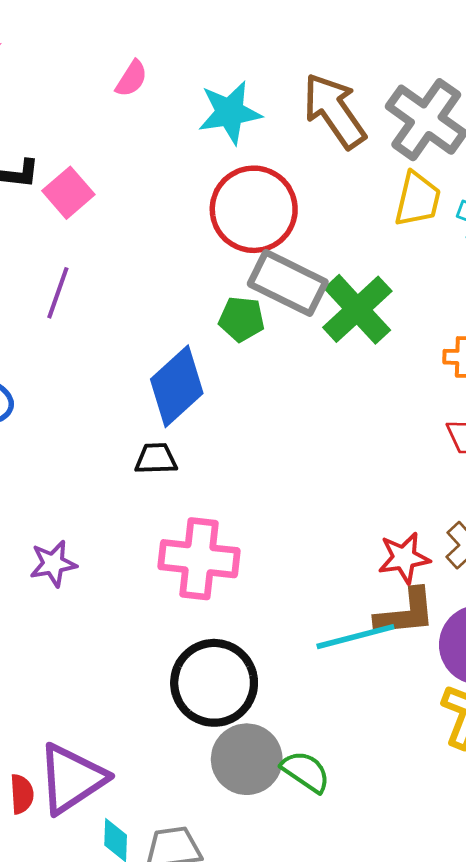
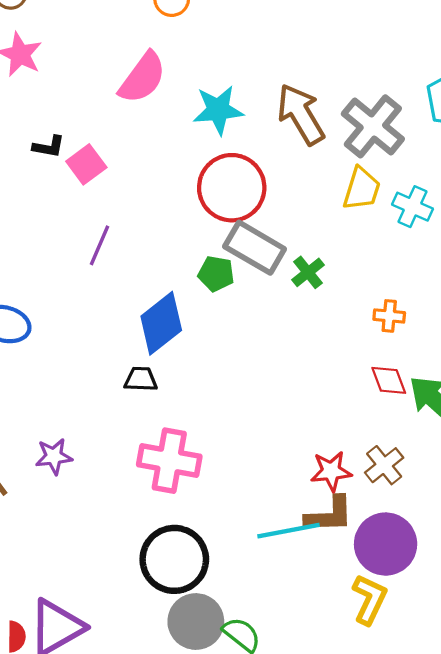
pink semicircle: (132, 79) -> (142, 78), size x1.8
purple line: (58, 293) -> (100, 245), moved
green cross: (357, 309) -> (308, 272), size x0.6

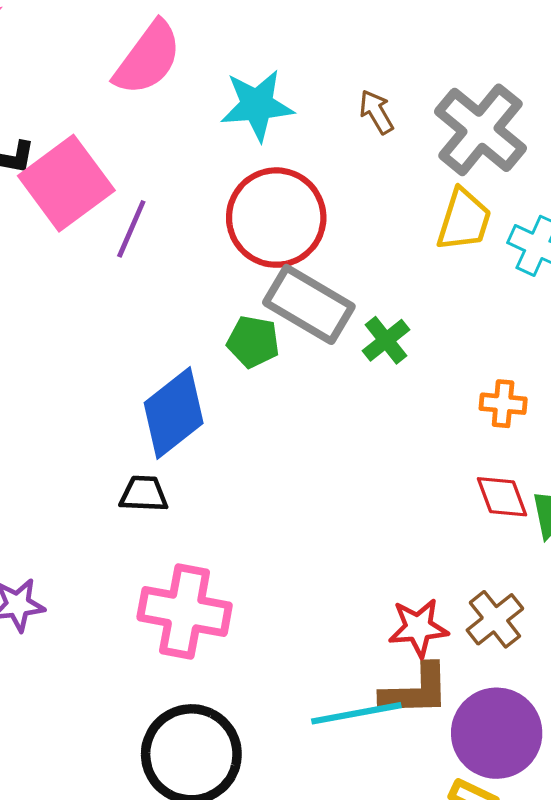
brown arrow: (301, 114) -> (376, 112), size x0.5
pink square: (86, 164) -> (66, 183), size x1.6
purple line: (100, 245) -> (131, 229), moved

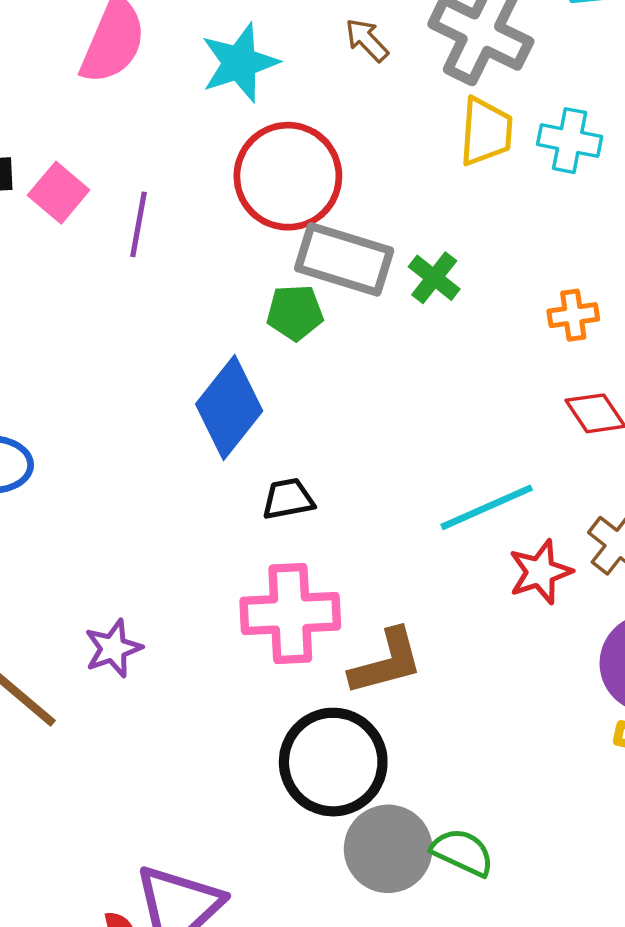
pink square: (66, 183) -> (59, 193), size x0.6
black trapezoid: (144, 494) -> (288, 499), moved
brown L-shape: (415, 691) -> (386, 662), moved
cyan line: (356, 713) -> (487, 507), moved

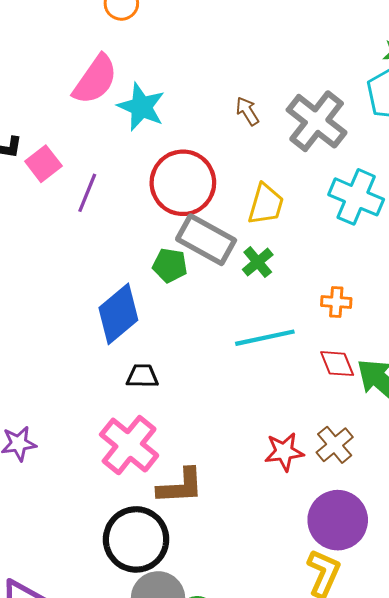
cyan star: (240, 63) -> (141, 107), moved, turned 30
yellow trapezoid: (486, 132) -> (266, 204), moved
cyan cross: (570, 141) -> (356, 197), size x1.4
cyan line: (487, 507) -> (265, 338), moved
pink cross: (290, 614) -> (129, 445), turned 30

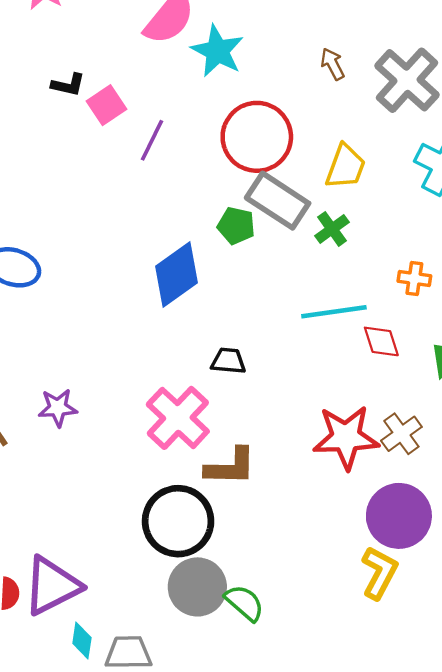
red diamond: (337, 364) -> (381, 341), moved
black trapezoid: (142, 376) -> (228, 361), moved
red star: (284, 452) -> (346, 437), size x1.5

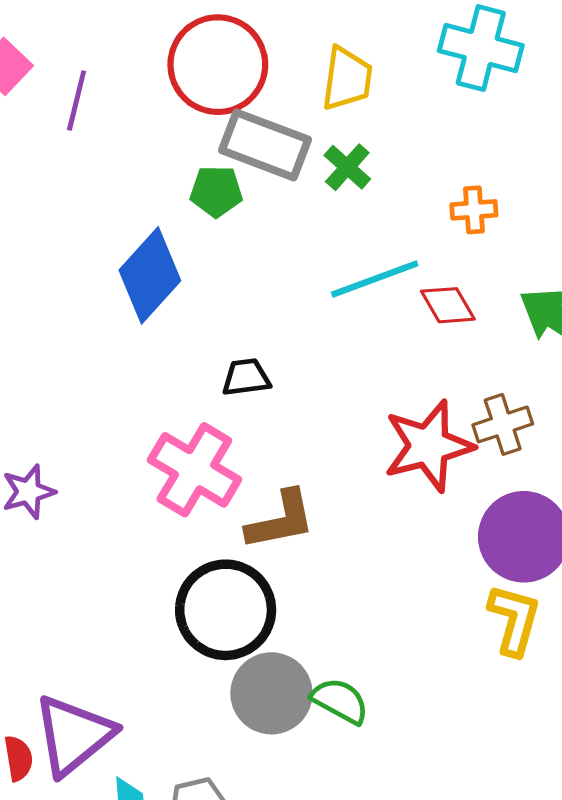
brown cross: (401, 434) -> (503, 424), turned 30

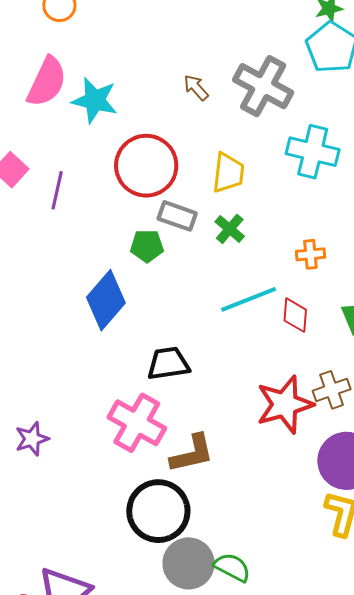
gray rectangle: (265, 145) -> (177, 216), size x0.7
red diamond: (448, 305) -> (295, 315), turned 36
black trapezoid: (246, 377) -> (168, 363), size x1.4

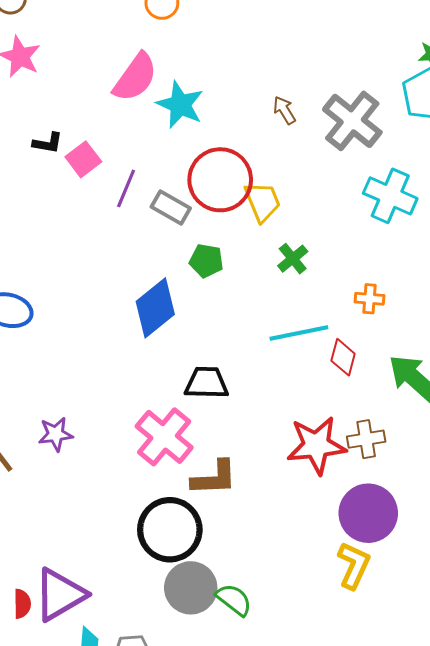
yellow trapezoid: (228, 173) -> (262, 202), moved, turned -39
gray rectangle: (177, 216) -> (171, 208), moved

